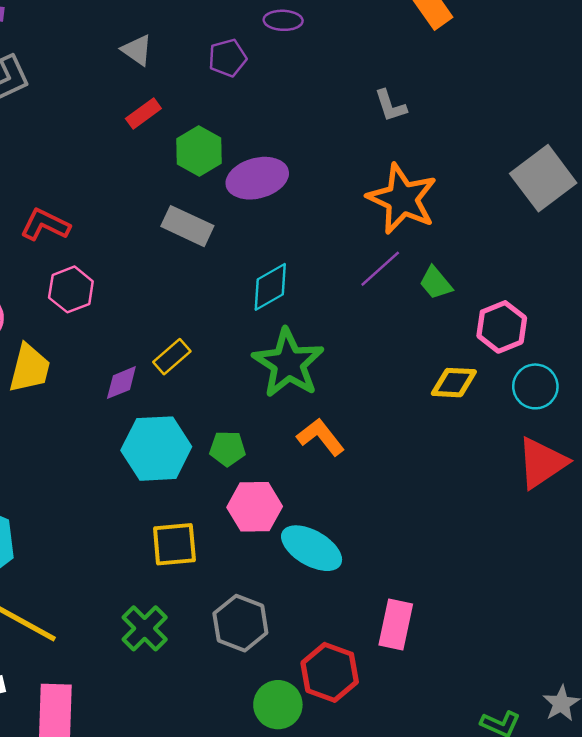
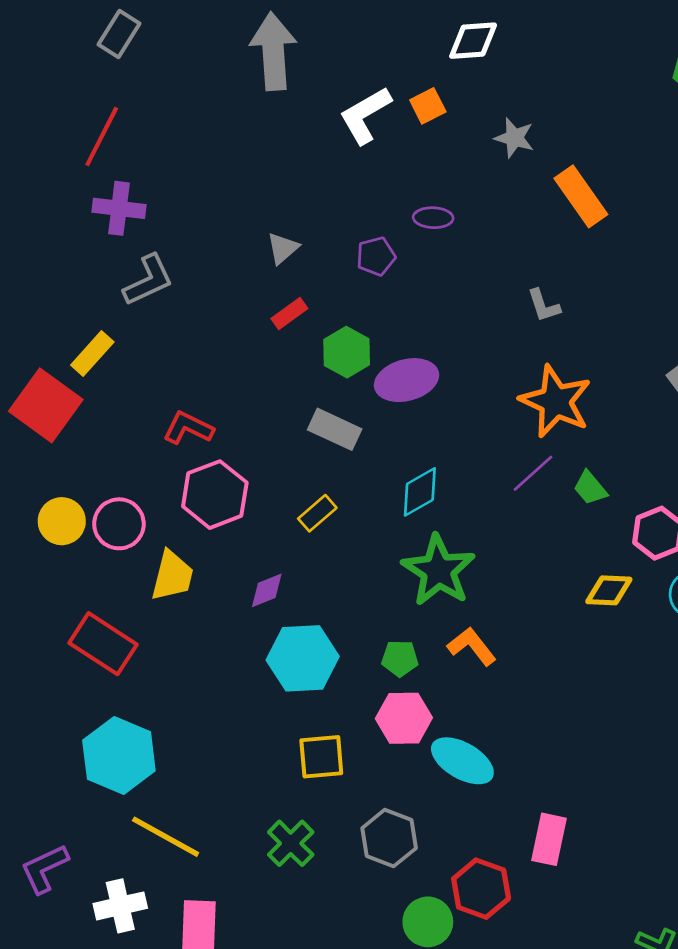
gray triangle: (137, 50) -> (283, 248), turned 44
pink hexagon: (71, 289) -> (215, 495), size x1.4
yellow rectangle: (172, 357) -> (317, 513), moved
green pentagon: (227, 449) -> (400, 658), moved

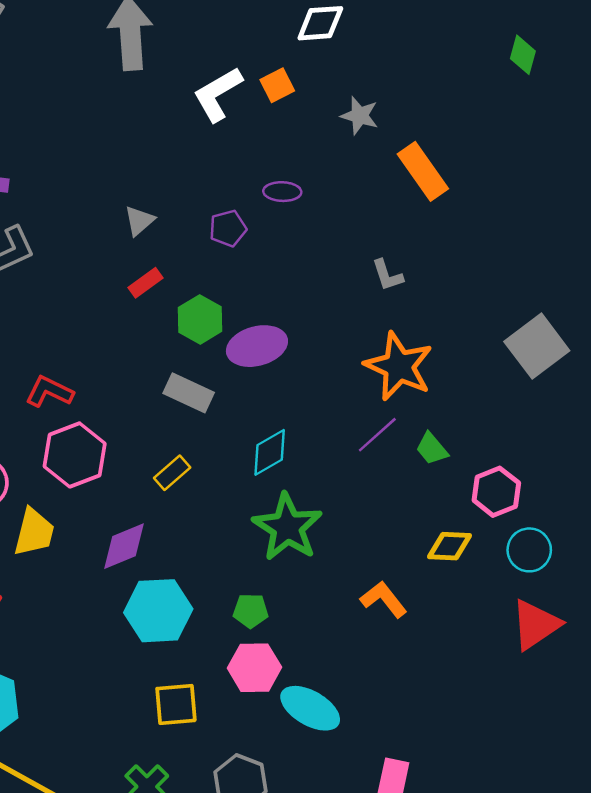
purple diamond: (267, 590) -> (124, 546), size x1.4
orange L-shape: (472, 646) -> (384, 599), moved

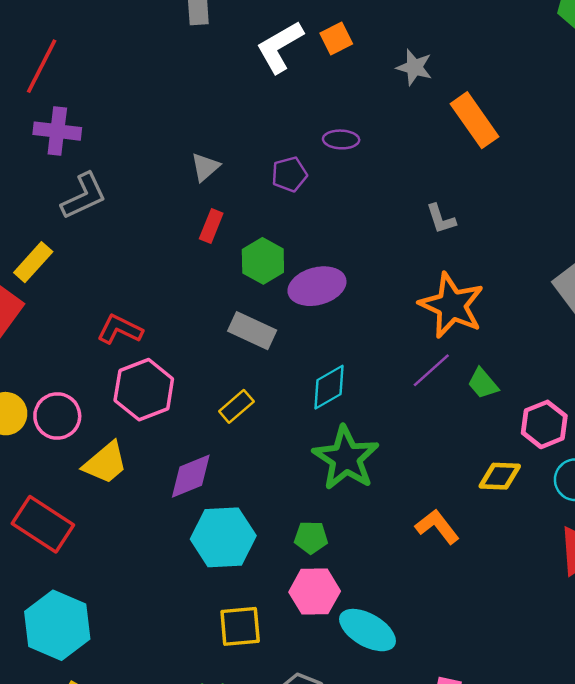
red rectangle: (146, 283) -> (211, 226), turned -32
yellow trapezoid: (34, 532) -> (105, 463), turned 36

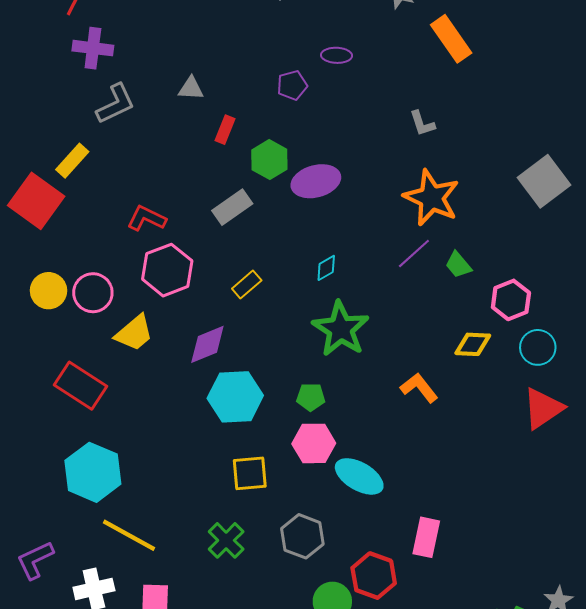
gray triangle: (205, 167) -> (191, 88), moved, turned 44
gray rectangle: (252, 331) -> (232, 207), moved, turned -60
cyan diamond: (329, 387) -> (326, 268), size x0.7

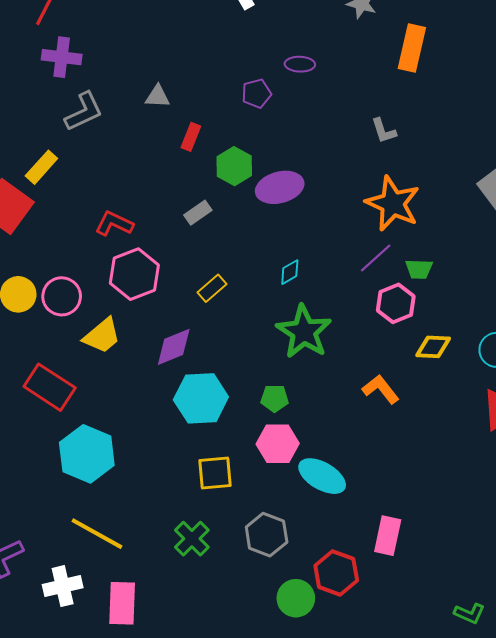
orange rectangle: (451, 39) -> (412, 48), turned 48
gray rectangle: (232, 207) -> (198, 213), size x0.7
green trapezoid: (458, 265) -> (419, 269), turned -48
pink hexagon: (511, 300) -> (396, 303), moved
cyan hexagon: (93, 472) -> (87, 454), moved

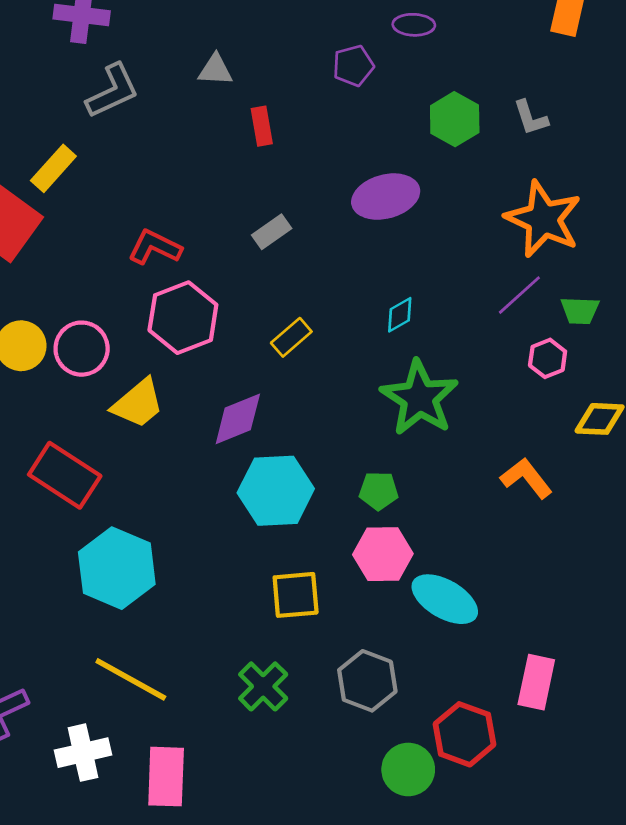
red rectangle: (191, 137) -> (262, 126), turned -32
green hexagon: (234, 166) -> (455, 119), moved
pink hexagon: (396, 303) -> (548, 358), size x0.7

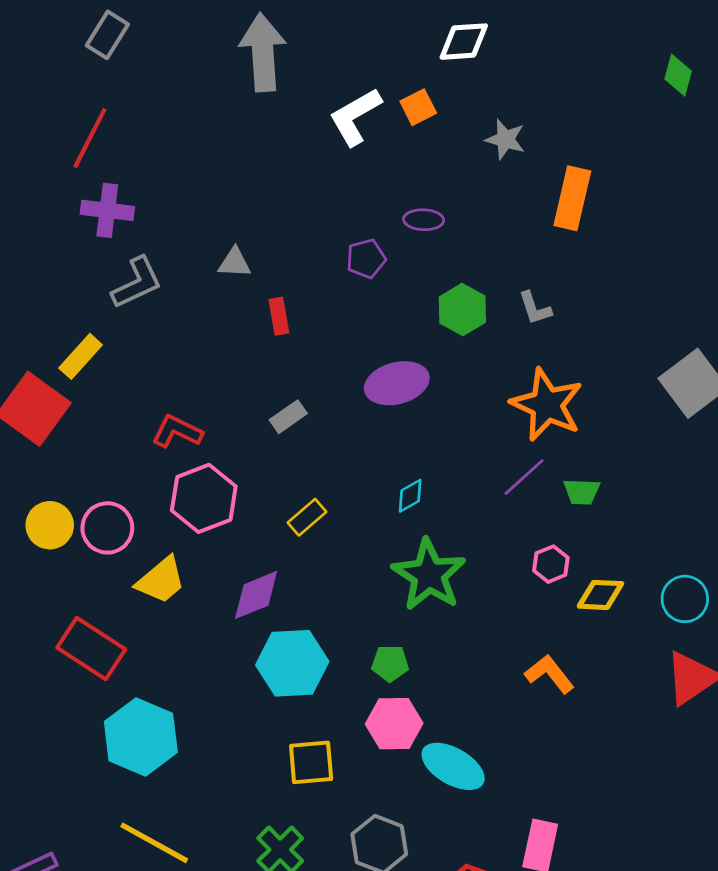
pink hexagon: (548, 358) -> (551, 564), moved
orange L-shape: (526, 478) -> (550, 674), moved

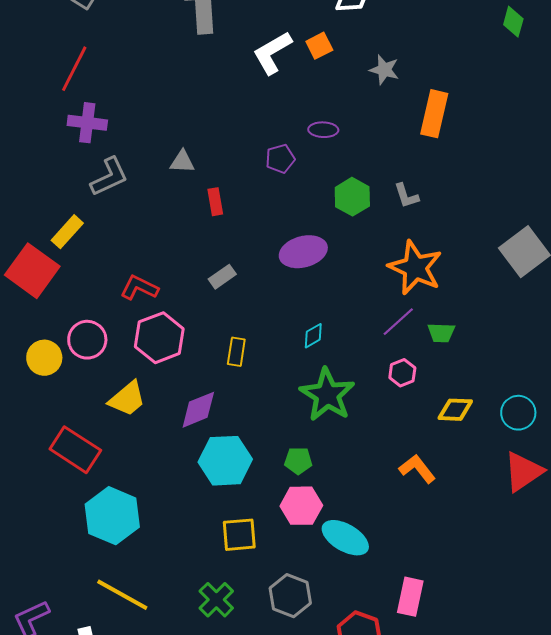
yellow rectangle: (307, 517) -> (236, 352), turned -40
pink circle: (107, 528) -> (87, 340), moved
pink hexagon: (551, 564) -> (402, 373), moved

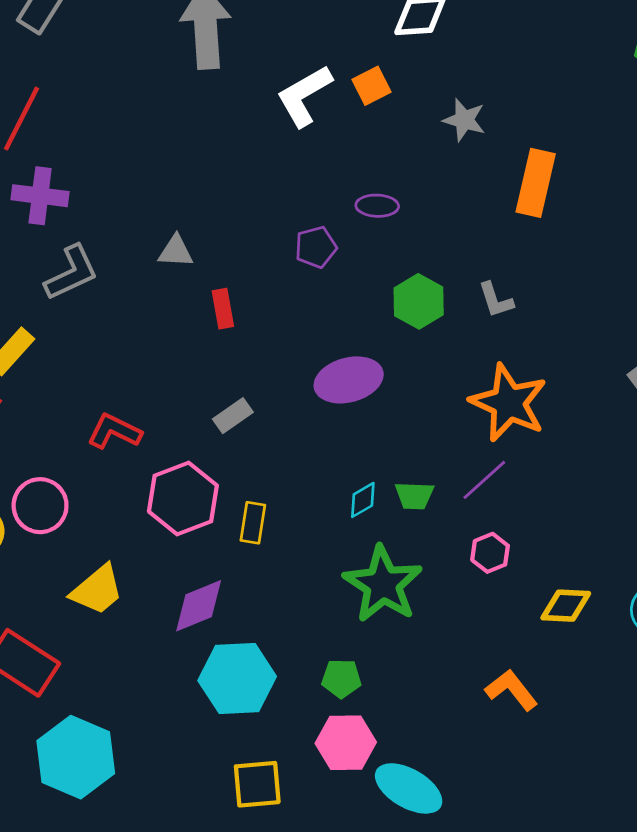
green trapezoid: (441, 333) -> (414, 496), moved
pink hexagon: (159, 338) -> (183, 499), moved

